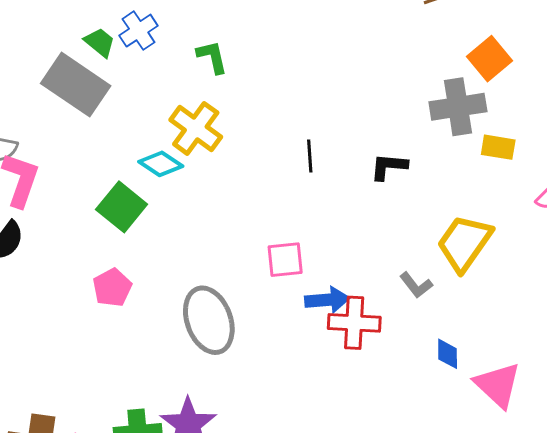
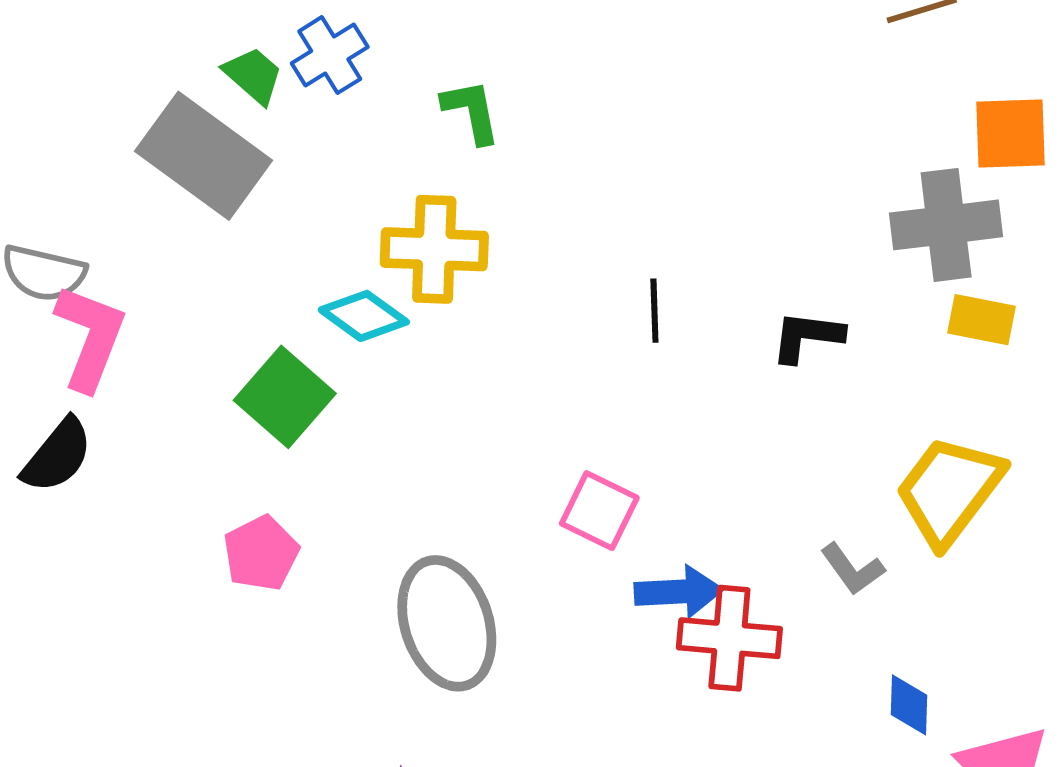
orange square: (489, 59) -> (1010, 133), turned 36
yellow cross: (196, 128) -> (434, 249), turned -36
yellow rectangle: (498, 147) -> (981, 320), moved
pink square: (285, 260) -> (599, 511), turned 30

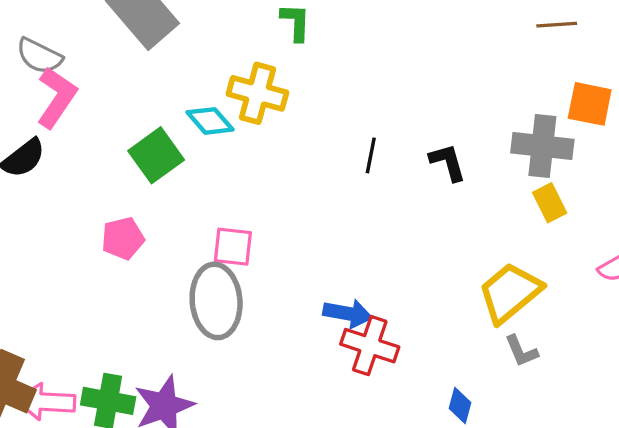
yellow rectangle: (981, 320) -> (550, 203), turned 39
black L-shape: (807, 337) -> (448, 162), moved, turned 54
pink square: (599, 511) -> (233, 247), moved, turned -33
gray L-shape: (852, 569) -> (521, 351), moved

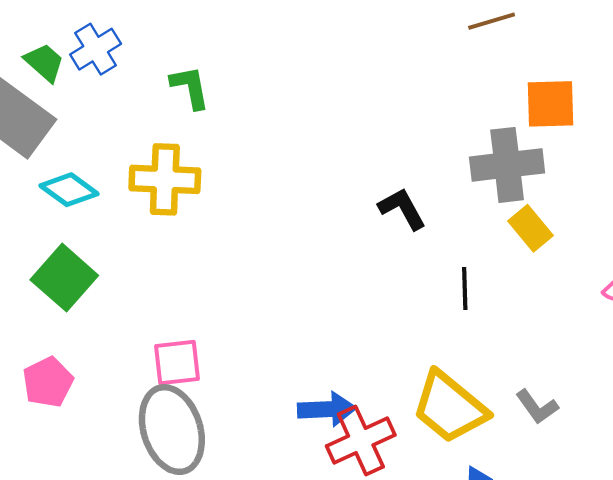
cyan diamond: (210, 121) -> (69, 190), moved
black line: (371, 155) -> (465, 288), moved
yellow trapezoid: (510, 293) -> (450, 407), moved, turned -88
red cross: (370, 346) -> (361, 440), turned -30

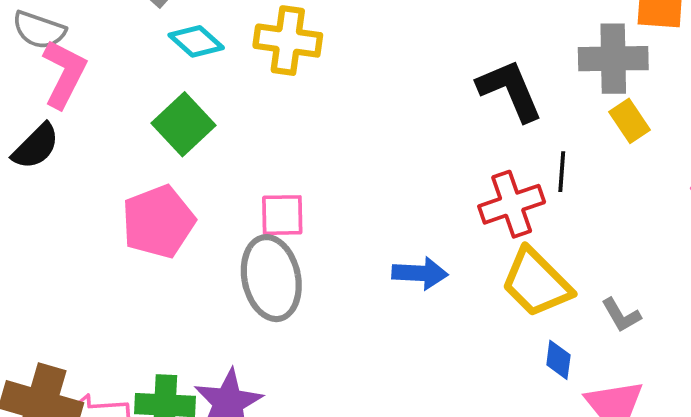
black L-shape: (402, 209) -> (510, 90), size x1.5
pink pentagon: (48, 382) -> (158, 222), size x1.5
gray L-shape: (537, 407) -> (621, 315), moved
red cross: (361, 440) -> (512, 204), moved

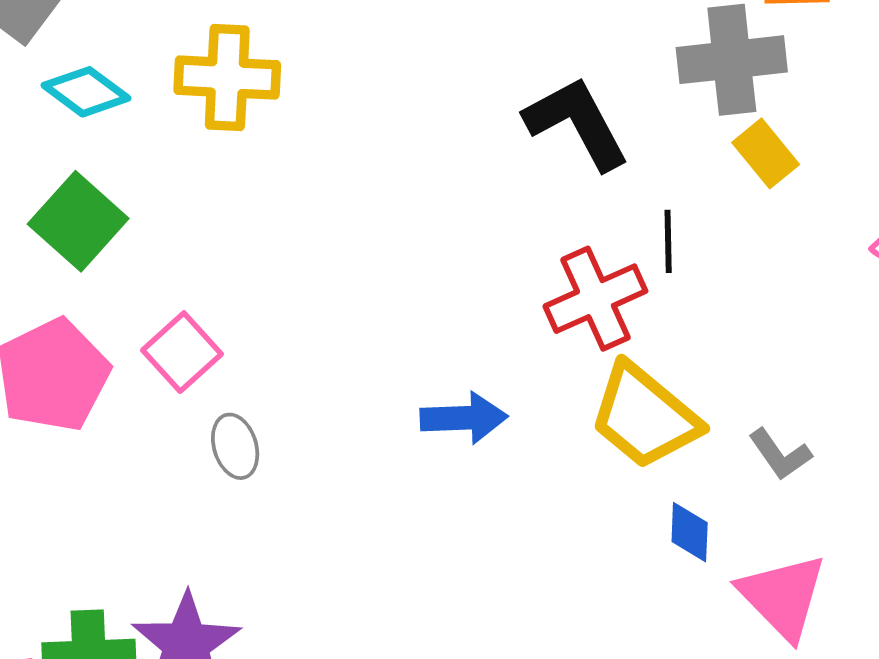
pink square: (282, 215) -> (182, 352), moved, turned -36
gray ellipse: (271, 278) -> (235, 446), size x0.5

